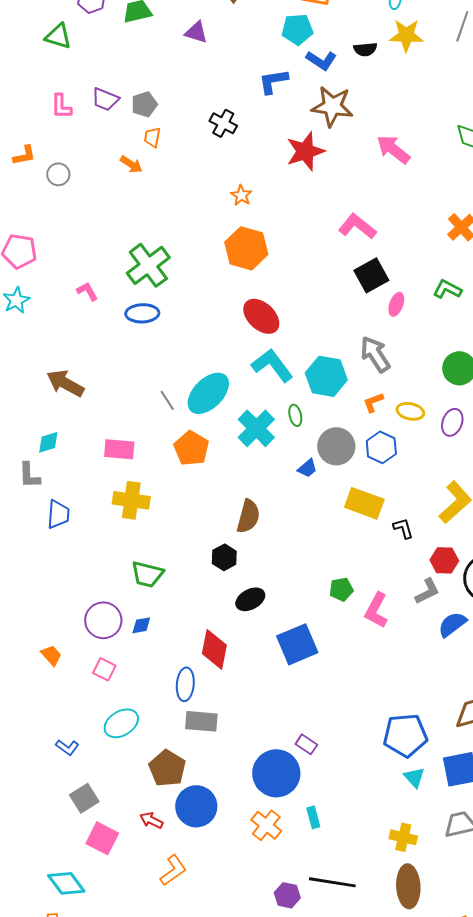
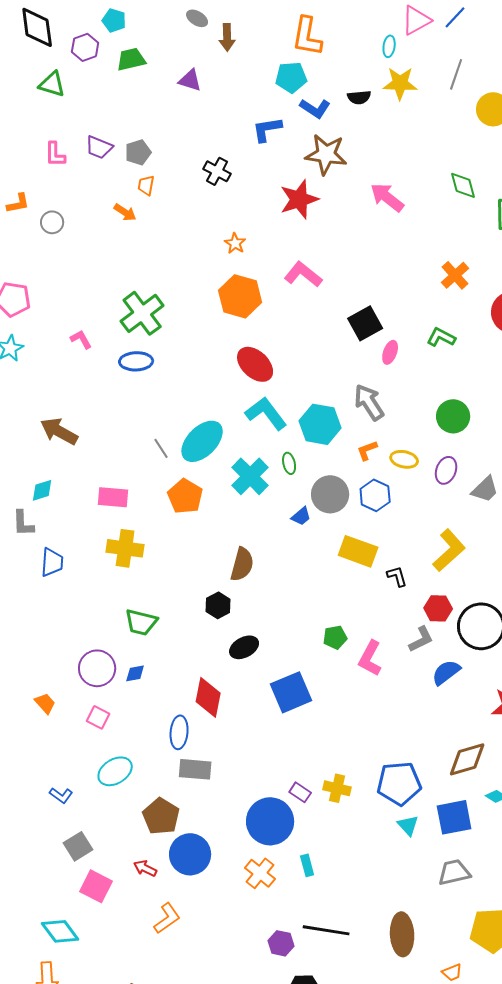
pink L-shape: (357, 226) -> (303, 274), moved
yellow cross: (403, 837) -> (337, 788), moved

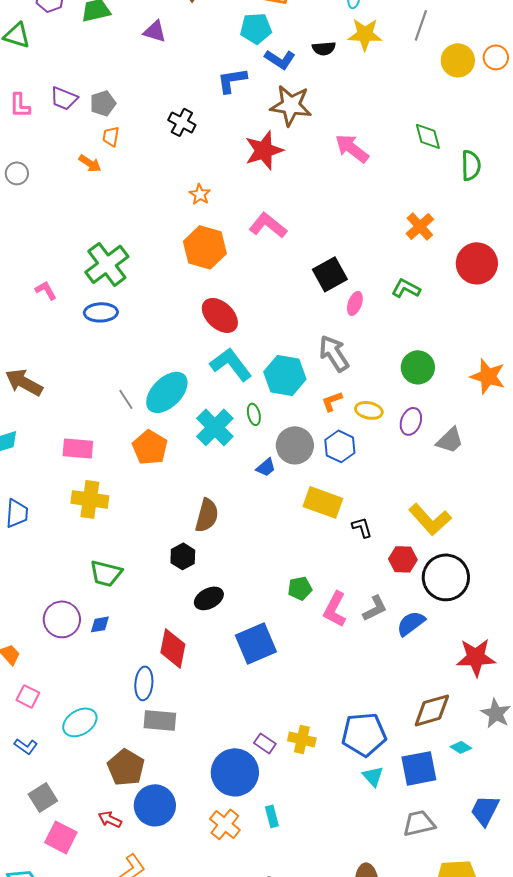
yellow L-shape: (449, 550) -> (430, 519), moved, turned 90
gray L-shape: (421, 639) -> (375, 608), moved
pink square: (98, 717) -> (28, 696), moved

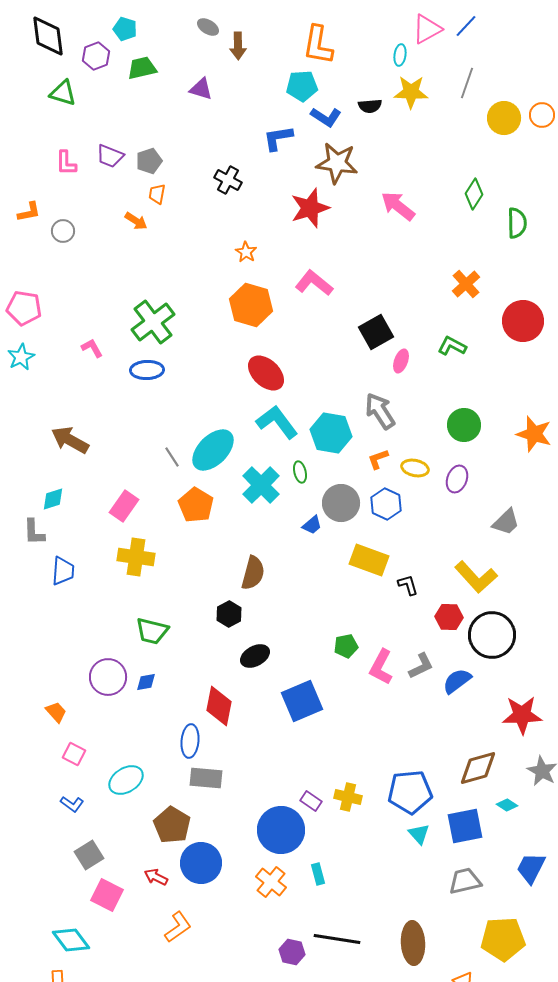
green diamond: (428, 136) -> (474, 194), turned 48
gray trapezoid: (450, 440) -> (506, 522), moved
pink rectangle: (78, 448) -> (124, 506), turned -60

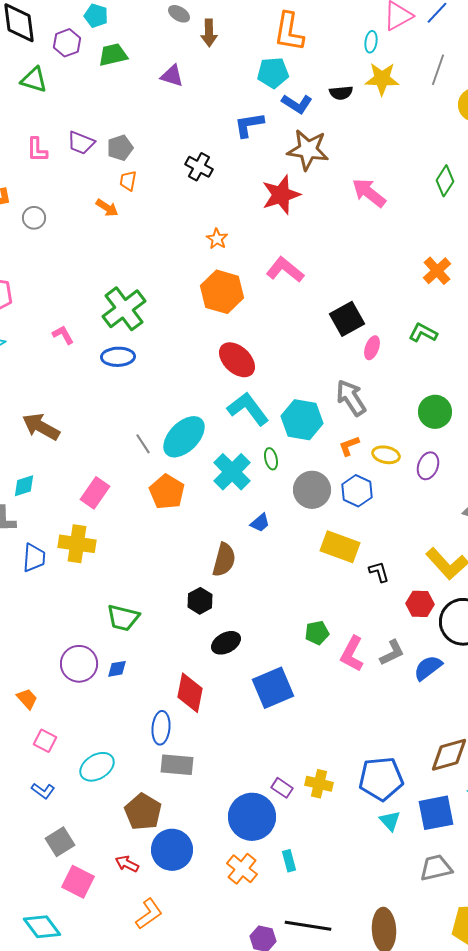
blue trapezoid: (312, 525) -> (260, 523), moved
yellow cross: (136, 557) -> (77, 544), moved

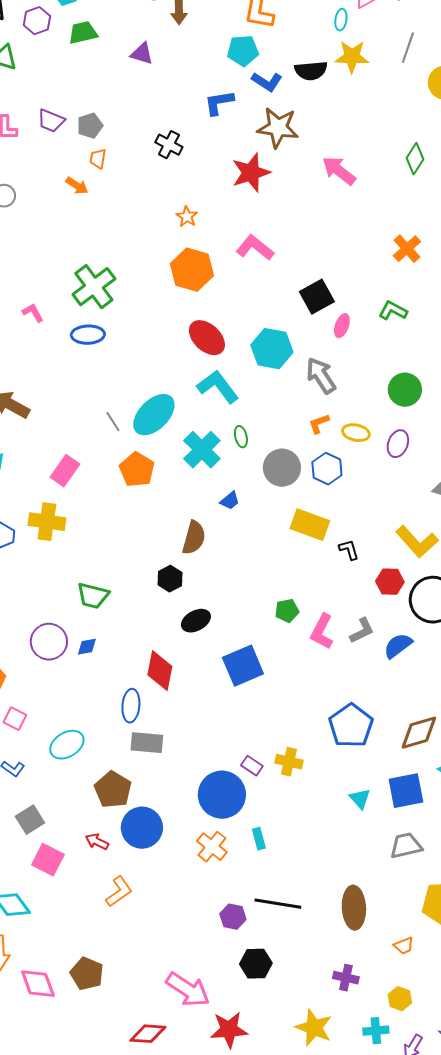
black semicircle: (341, 93) -> (311, 71), size x1.4
cyan hexagon: (302, 420) -> (272, 349), moved
blue pentagon: (381, 779) -> (351, 726), moved, turned -30

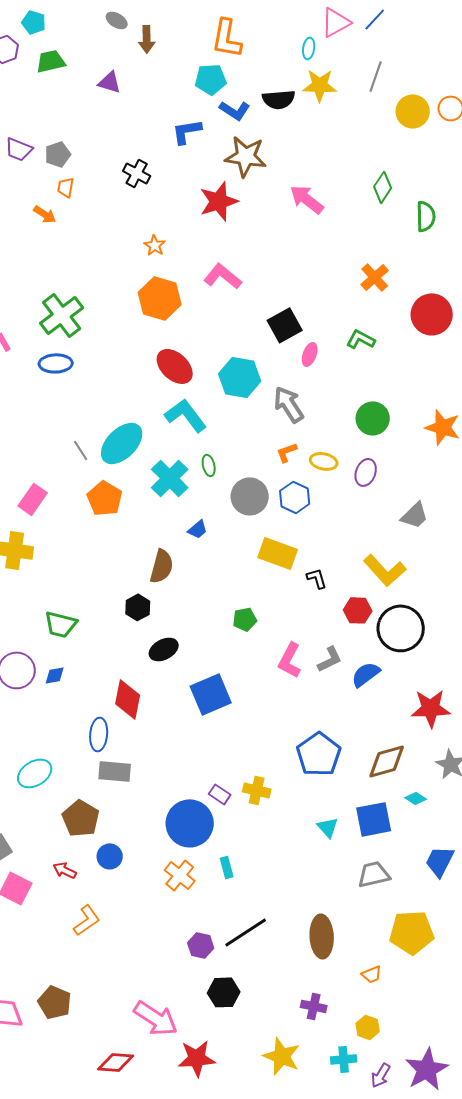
green pentagon: (287, 611) -> (245, 619), moved
blue circle: (142, 828) -> (110, 856), size x0.6
black line: (278, 904) -> (246, 932), turned -42

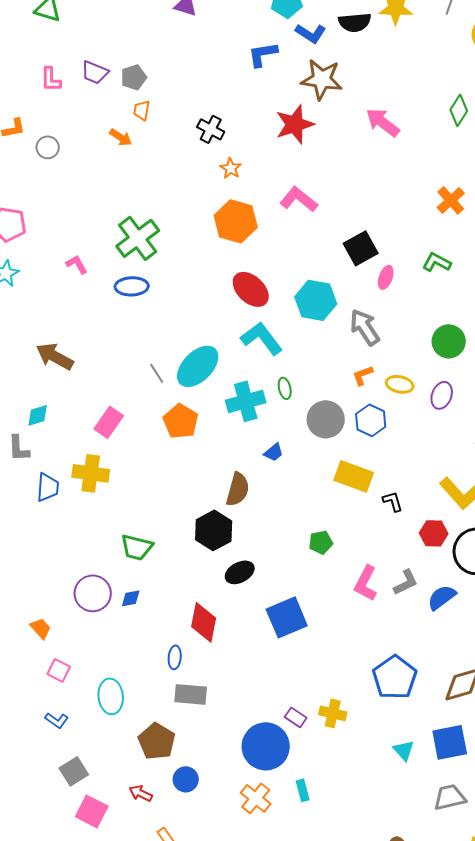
black cross: (137, 173) -> (211, 129), moved
cyan cross: (170, 478) -> (246, 401), turned 30
black hexagon: (138, 607) -> (214, 530), size x1.5
blue ellipse: (99, 734) -> (175, 657), size x0.7
cyan ellipse: (35, 773) -> (111, 696), turned -64

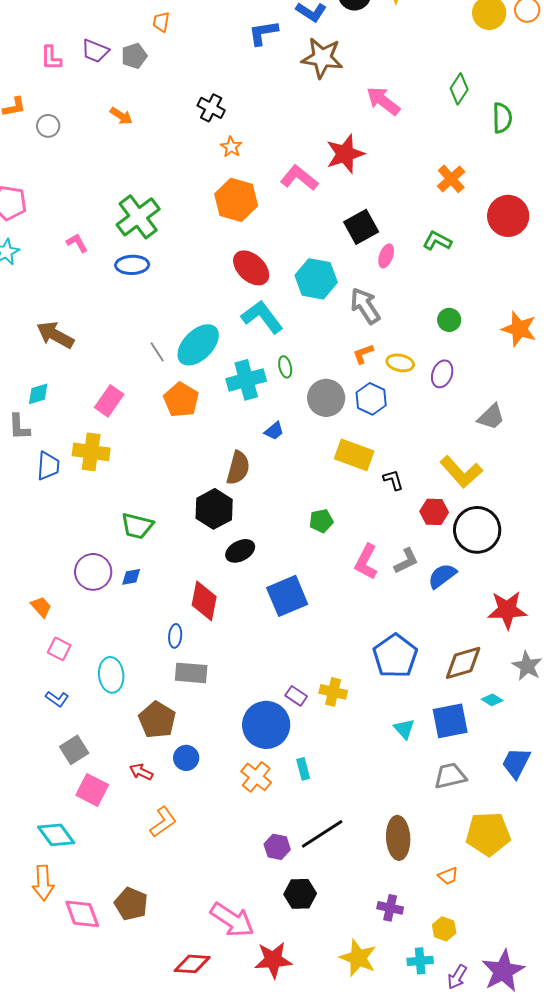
orange trapezoid: (142, 110) -> (161, 22), moved
red star: (295, 124) -> (345, 154), moved
green circle: (449, 341) -> (449, 320), size x0.7

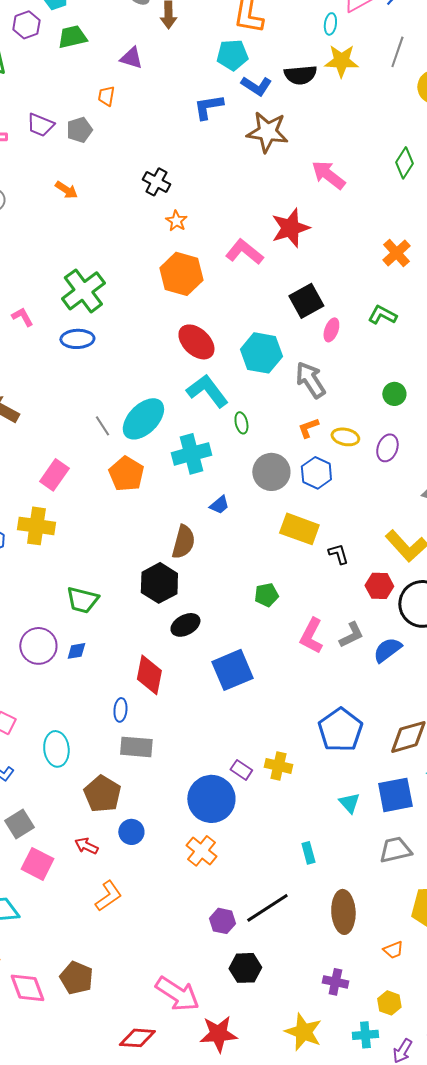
green ellipse: (285, 367) -> (241, 423), moved
cyan rectangle: (303, 769) -> (308, 853), moved

